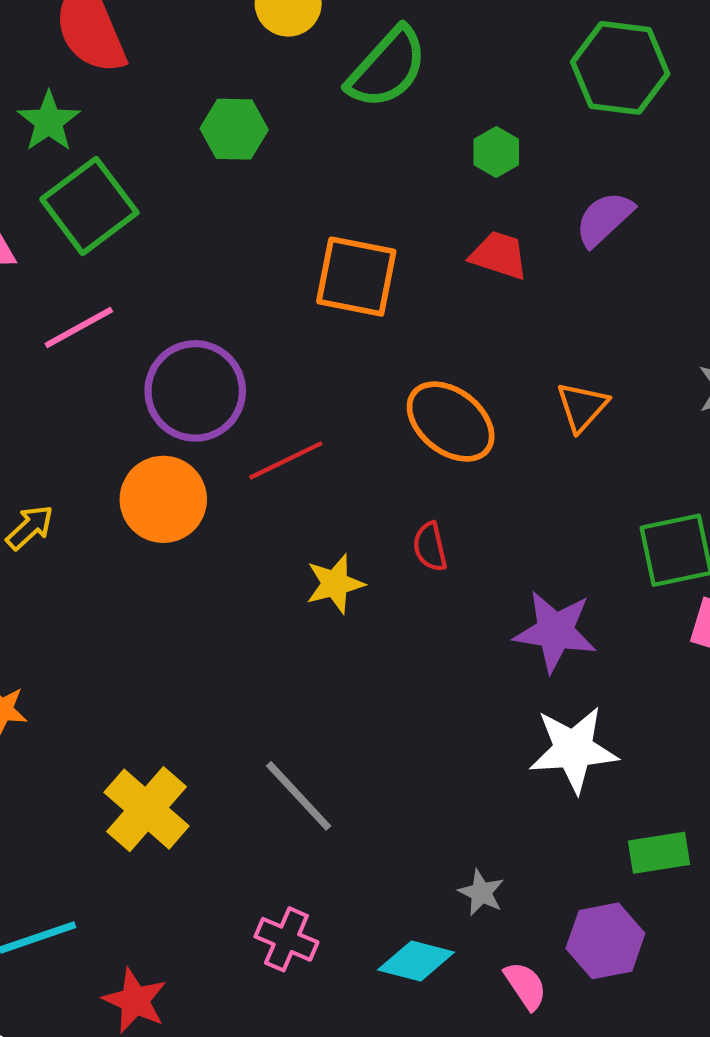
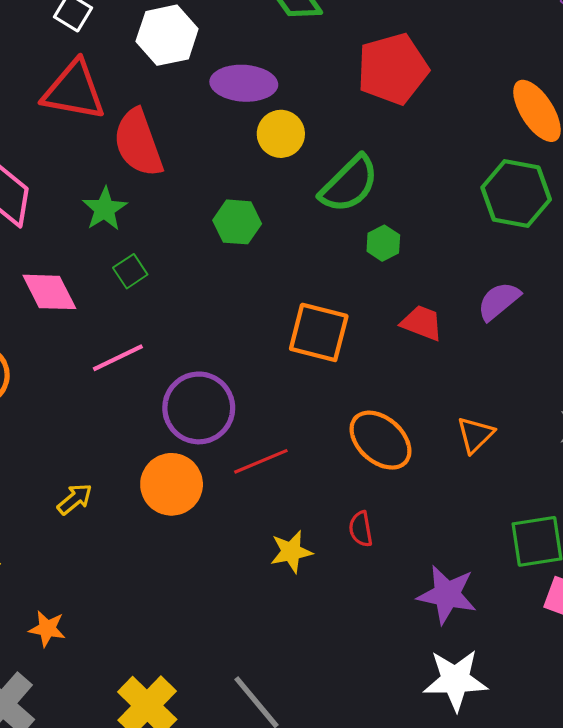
green hexagon: (496, 152) -> (383, 243), moved
green square: (89, 206) -> (130, 271), size x0.5

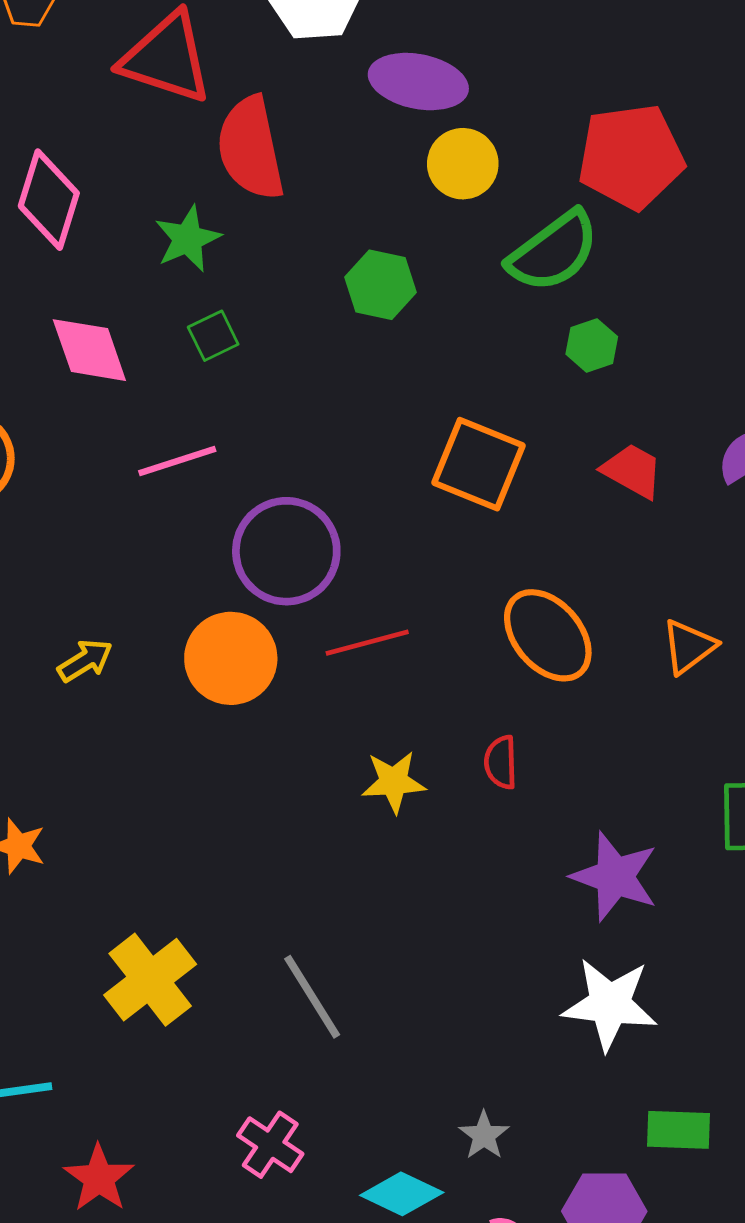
red pentagon: (393, 69) -> (631, 156), moved

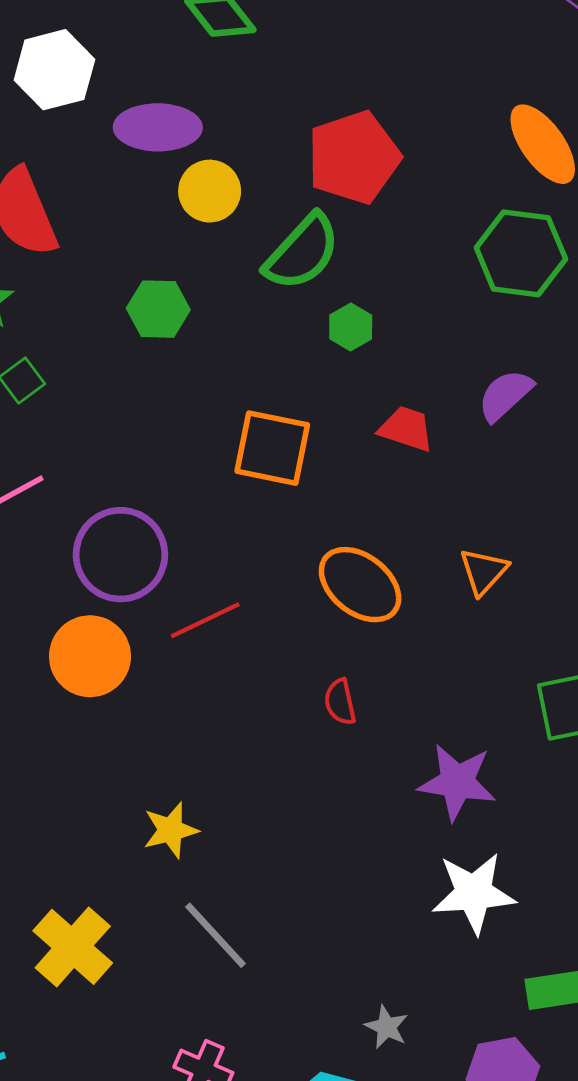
yellow star: (394, 782) -> (171, 830), moved

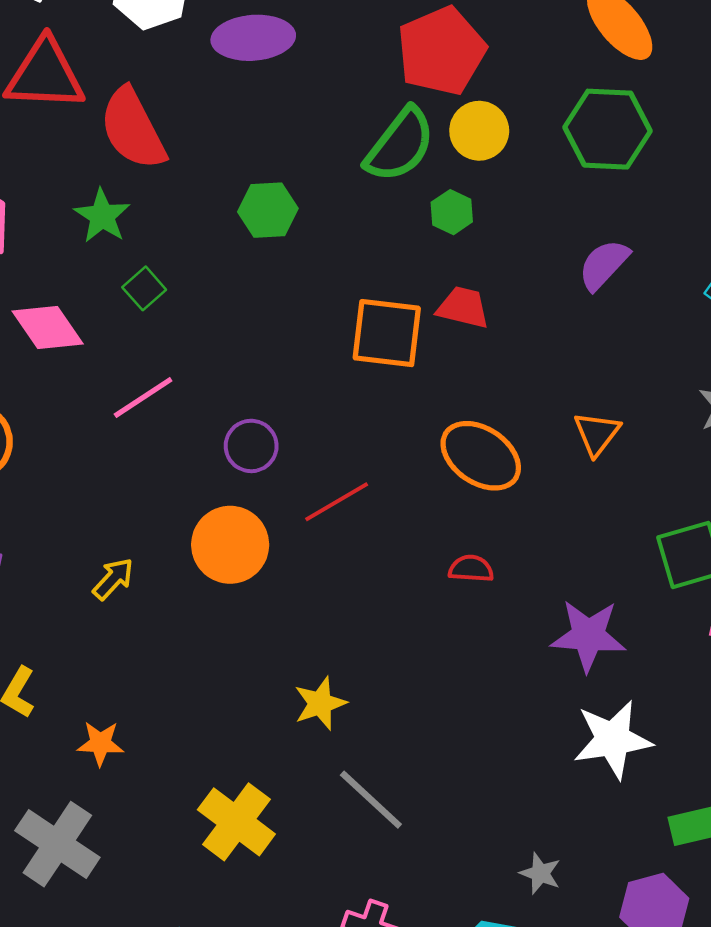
yellow circle: (210, 191) -> (479, 131), moved
red trapezoid: (406, 429) -> (463, 308), moved
purple circle: (120, 555) -> (251, 446), size x0.6
red semicircle: (340, 702) -> (471, 569), turned 111

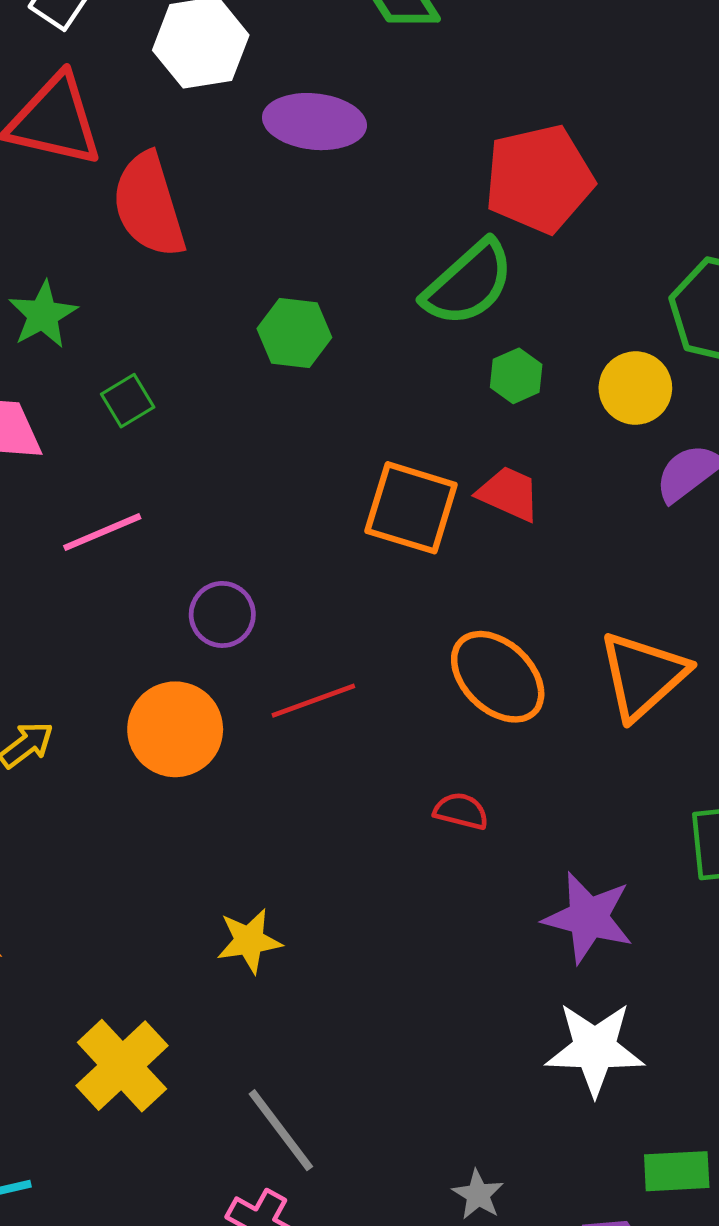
yellow circle: (479, 131) -> (635, 388), moved
green star: (102, 216) -> (43, 315), moved
orange triangle: (597, 434) -> (643, 675), size x1.6
gray line: (371, 800) -> (281, 1130), moved

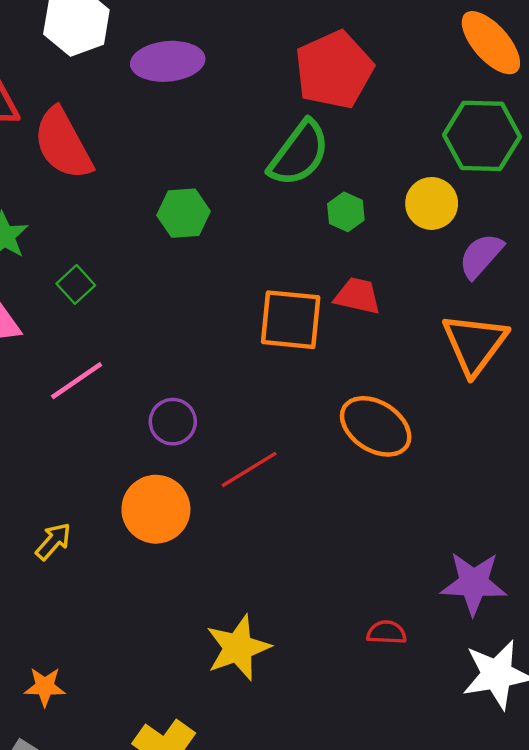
orange triangle: (643, 675) -> (475, 344), moved
red semicircle: (461, 811) -> (387, 632), moved
yellow star: (249, 941) -> (238, 648), size x1.4

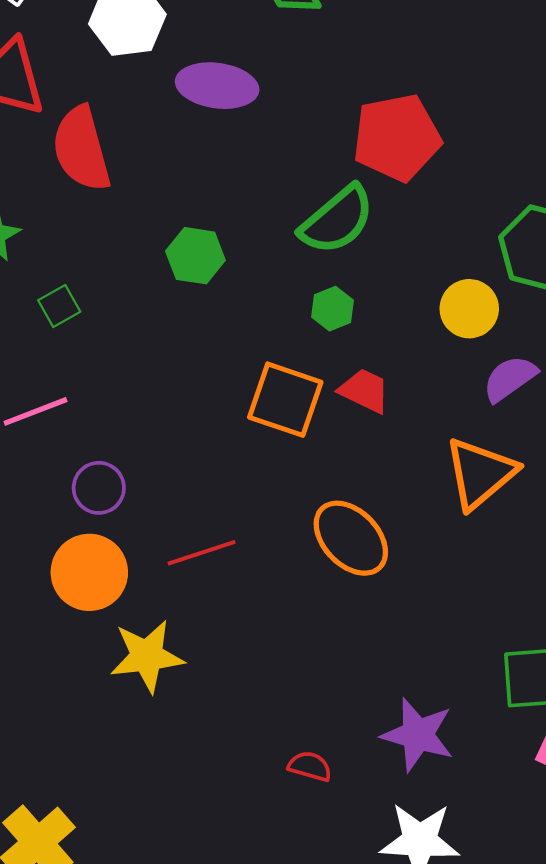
green hexagon: (346, 212) -> (333, 309), moved
purple circle: (173, 422) -> (99, 488), moved
yellow star: (238, 648) -> (147, 656), moved

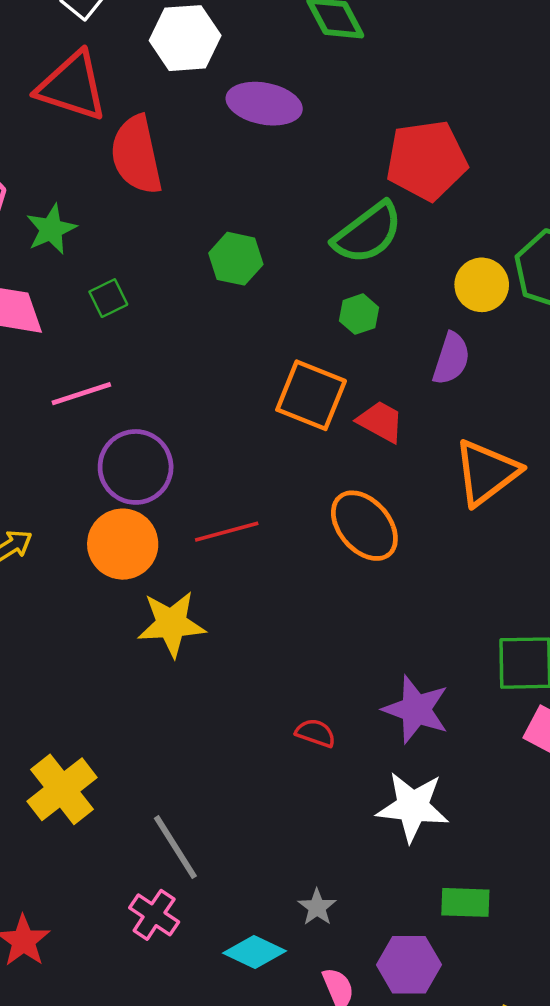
yellow circle: (469, 309) -> (482, 285), moved
purple semicircle: (510, 378) -> (451, 359), moved, turned 140
red trapezoid: (364, 391) -> (381, 422), moved
purple circle: (99, 488) -> (136, 467), size x1.5

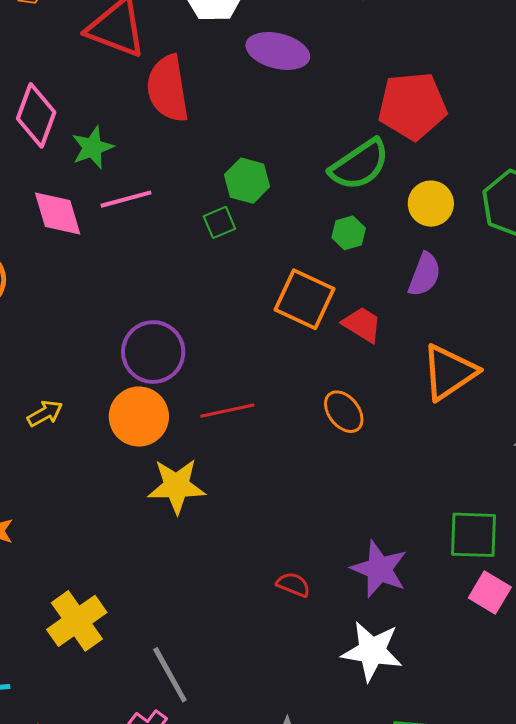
yellow circle: (482, 285) -> (431, 204), moved
green square: (108, 298) -> (219, 222), moved
pink line: (81, 394) -> (126, 199), moved
orange ellipse: (364, 526) -> (344, 412), size x0.7

